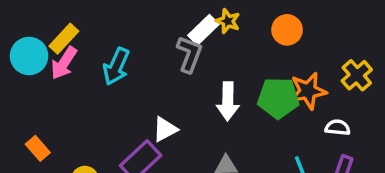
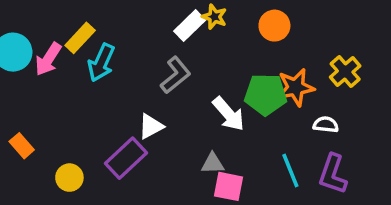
yellow rectangle: (64, 39) -> (80, 38), moved
gray L-shape: (189, 54) -> (175, 75), moved, turned 30
white arrow: (228, 101) -> (228, 114), moved, turned -42

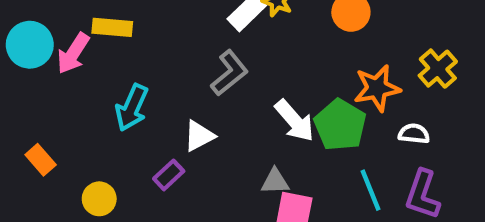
yellow rectangle: (80, 38) -> (112, 27), turned 52
cyan arrow: (101, 63) -> (132, 108), moved
green pentagon: (266, 94) -> (340, 125), moved, turned 30
purple rectangle: (126, 158) -> (169, 175), size x0.6

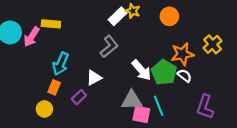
white semicircle: (414, 134) -> (185, 76), moved, turned 32
orange rectangle: (41, 160) -> (54, 87), moved, turned 64
gray triangle: (275, 181) -> (132, 100), size x1.5
cyan line: (371, 190) -> (159, 106), moved

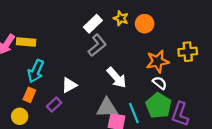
yellow star: (133, 11) -> (121, 18), moved
yellow rectangle: (51, 24) -> (26, 42), moved
yellow cross: (213, 44) -> (188, 52), turned 36
gray L-shape: (109, 47) -> (97, 45), moved
green pentagon: (164, 72) -> (159, 106), moved

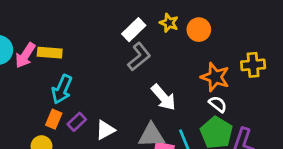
orange star: (157, 61) -> (215, 77), turned 30
white triangle: (69, 85) -> (105, 130), moved
purple rectangle: (54, 104) -> (77, 122), moved

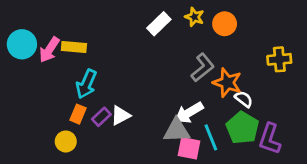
gray L-shape: (139, 57) -> (203, 68), moved
orange star: (215, 77) -> (227, 83), moved
white arrow: (164, 97) -> (189, 113), moved, turned 100
white triangle: (105, 130) -> (121, 115), moved

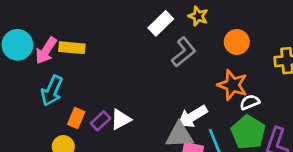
orange circle: (225, 24) -> (237, 42), moved
gray L-shape: (203, 68) -> (184, 52), moved
cyan arrow: (86, 84) -> (52, 91), moved
white semicircle: (244, 99) -> (250, 102), turned -60

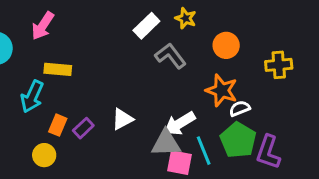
yellow rectangle: (72, 48) -> (58, 69), moved
pink arrow: (46, 51) -> (43, 26), moved
gray L-shape: (184, 52) -> (170, 56), turned -88
white triangle: (121, 119) -> (122, 119), moved

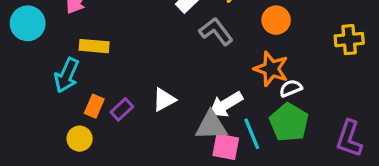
yellow cross: (279, 65) -> (349, 40), moved
purple L-shape: (268, 152) -> (349, 139), moved

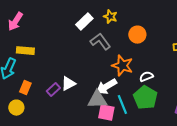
orange star: (271, 69) -> (122, 66), moved
purple rectangle: (122, 109) -> (53, 90), moved

